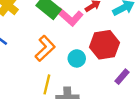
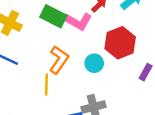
yellow line: (47, 84) -> (46, 85), moved

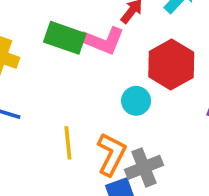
orange L-shape: (59, 60) -> (111, 154), moved

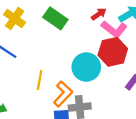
pink L-shape: (103, 41) -> (114, 29), moved
cyan circle: (136, 101) -> (86, 67), size x1.6

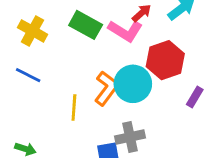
pink L-shape: (114, 29) -> (125, 31), moved
orange L-shape: (63, 94) -> (106, 88), moved

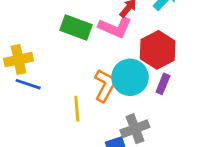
yellow cross: (33, 31) -> (19, 60), moved, turned -32
purple rectangle: (195, 97) -> (163, 84), moved

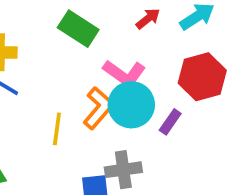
pink L-shape: (115, 27) -> (124, 73), moved
red hexagon: (158, 50) -> (202, 77), moved

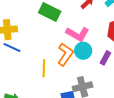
cyan circle: (131, 105) -> (83, 51), size x0.7

